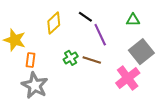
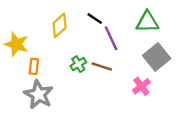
green triangle: (133, 20) -> (147, 22), size x1.5
pink cross: (128, 78) -> (141, 86), size x0.7

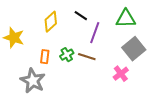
purple line: (111, 38) -> (95, 33), turned 45
orange rectangle: (34, 66) -> (45, 57), moved

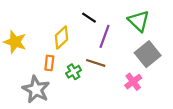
green triangle: (126, 19) -> (139, 21), turned 45
yellow diamond: (51, 22) -> (61, 38), moved
green cross: (67, 55) -> (74, 72), moved

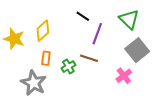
yellow diamond: (61, 38) -> (43, 31), moved

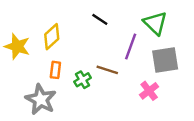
purple line: (97, 34) -> (131, 46), moved
gray square: (137, 50) -> (165, 60), turned 30

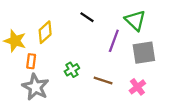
orange rectangle: (55, 70) -> (31, 61), moved
brown line: (107, 70) -> (103, 81), moved
pink cross: (149, 91) -> (137, 87), moved

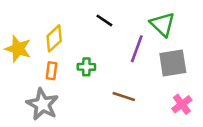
orange rectangle: (31, 61) -> (52, 71), moved
green cross: (72, 70) -> (86, 67), moved, turned 32
pink cross: (137, 87) -> (182, 104), moved

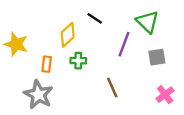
yellow diamond: (54, 38) -> (68, 35), moved
gray square: (173, 63) -> (157, 57), size x0.7
brown line: (124, 97) -> (112, 88), turned 48

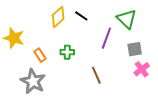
yellow diamond: (68, 35) -> (58, 17), moved
orange rectangle: (47, 64) -> (40, 55), turned -40
pink cross: (165, 95) -> (142, 69), moved

